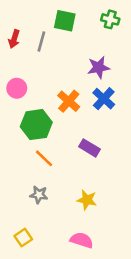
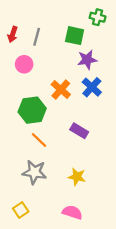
green square: (65, 21) -> (75, 36), moved
pink circle: (17, 88) -> (24, 64), moved
gray star: (39, 195) -> (34, 172), size x1.5

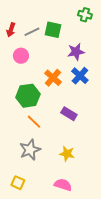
green square: (75, 36) -> (53, 30), moved
gray line: (37, 37) -> (32, 32), turned 49
gray star: (34, 172) -> (30, 150), turned -30
yellow square: (21, 210) -> (18, 183), turned -32

